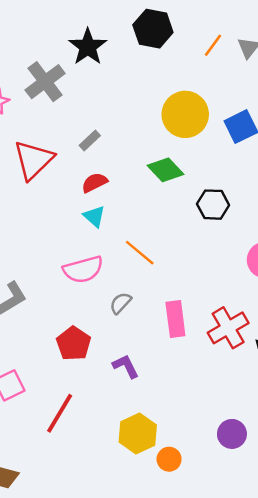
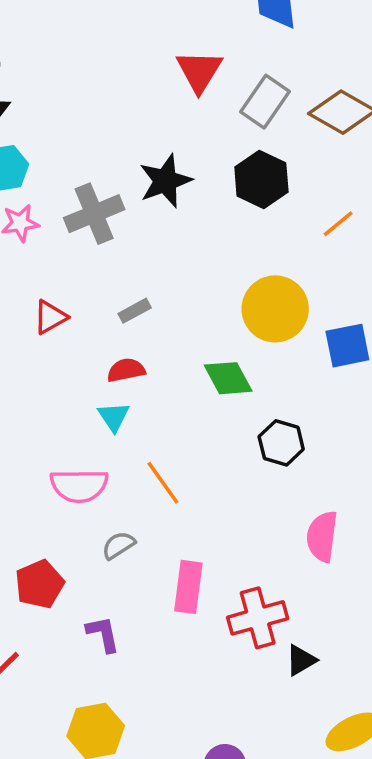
red triangle: (34, 160) -> (50, 317), size x0.6

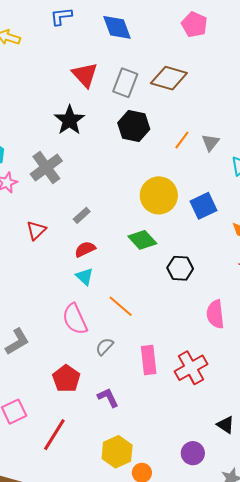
black star: (165, 181) -> (70, 120), moved
pink semicircle: (79, 486) -> (75, 319), turned 80
black triangle: (301, 660) -> (225, 425), moved, turned -42

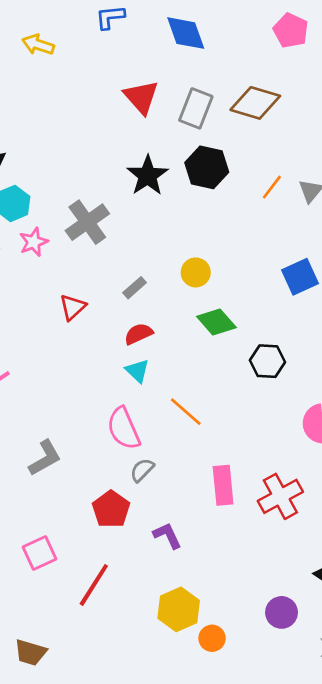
black star: (70, 120) -> (148, 176), moved
yellow circle: (159, 195) -> (196, 272), moved, size x0.6
gray semicircle: (105, 347) -> (142, 470), moved

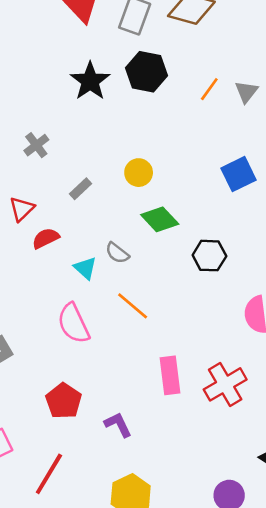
gray cross: (87, 222) -> (36, 145), moved, size x0.6
red semicircle: (139, 334) -> (46, 238), moved
gray semicircle: (142, 470) -> (117, 253), moved, turned -95

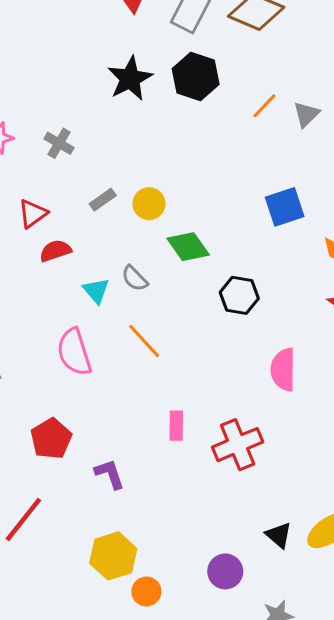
gray cross: (36, 145) -> (59, 143), turned -30
yellow circle: (139, 173) -> (149, 204), moved
pink rectangle: (170, 375) -> (176, 426), size x0.7

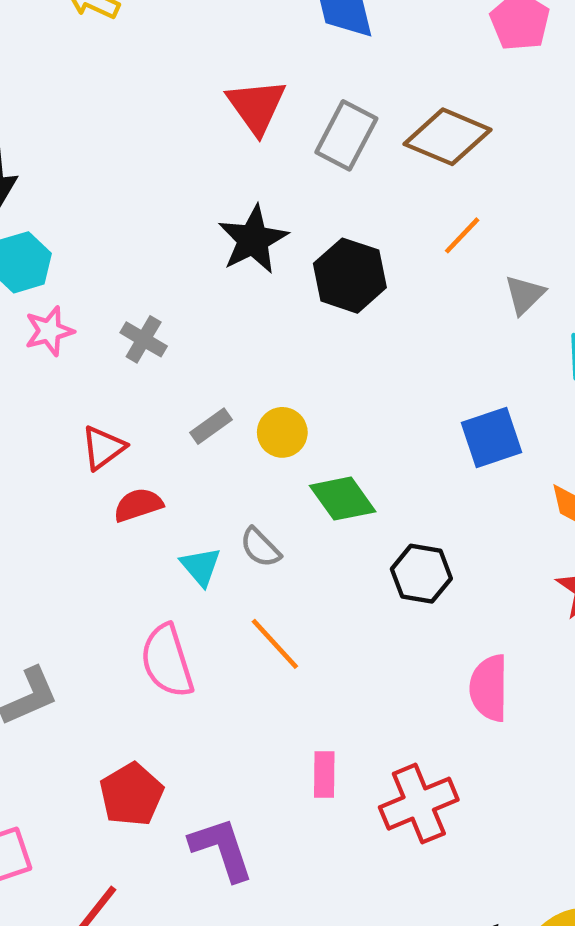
black hexagon: (196, 76) -> (350, 276), moved
orange line: (264, 106) -> (462, 235), moved
purple L-shape: (110, 474) -> (222, 849), size x1.4

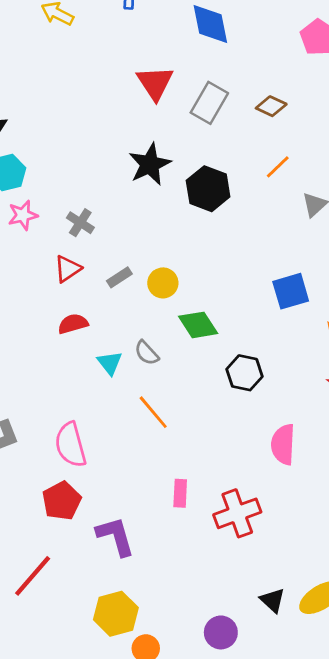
brown diamond: (447, 137) -> (271, 106), size x0.6
red triangle: (103, 448) -> (68, 269), moved
pink semicircle: (167, 661) -> (71, 445), moved

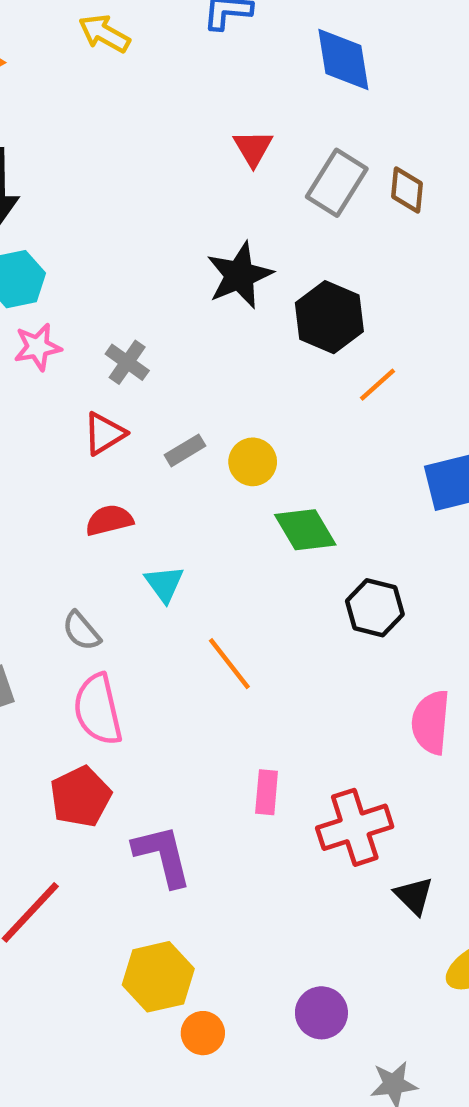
red triangle: (155, 83) -> (253, 148), size x0.7
brown diamond: (271, 106) -> (407, 190), moved, turned 68
orange line: (278, 167) -> (378, 385), moved
gray semicircle: (147, 353) -> (81, 631), moved
black triangle: (273, 600) -> (414, 896), moved

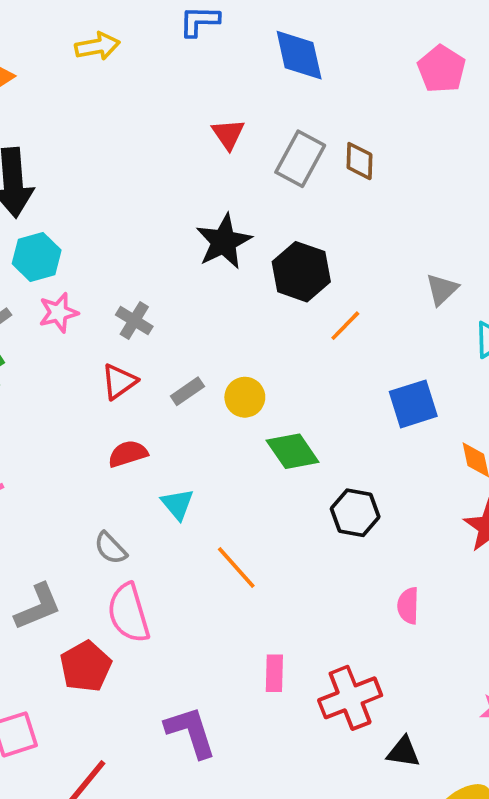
yellow arrow: (104, 33) -> (97, 46), turned 144
pink semicircle: (431, 722) -> (408, 606), size x0.7
red pentagon: (81, 797) -> (86, 666), moved
black triangle: (414, 896) -> (403, 752), turned -33

